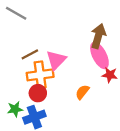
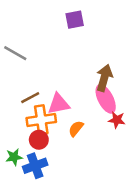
pink triangle: (56, 60) -> (59, 104), turned 35
orange semicircle: (82, 92) -> (76, 129), moved

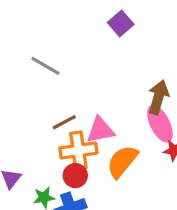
purple square: (75, 20) -> (121, 23), turned -30
orange semicircle: (76, 129) -> (122, 161), size x1.6

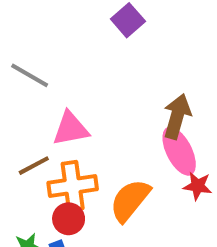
brown line: (64, 122) -> (34, 166), moved
pink triangle: (100, 130) -> (71, 129), moved

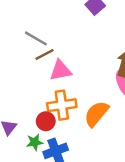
brown line: (34, 166) -> (45, 55), moved
red circle: (69, 219) -> (46, 121), moved

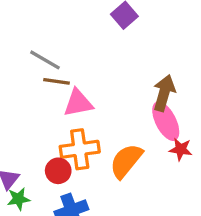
brown line: (45, 55) -> (57, 81), turned 36
green star: (35, 142) -> (18, 199), moved

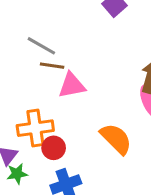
orange cross: (80, 149) -> (35, 128), moved
orange semicircle: (126, 161) -> (116, 139), turned 96

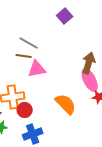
gray line: (41, 46) -> (29, 43), moved

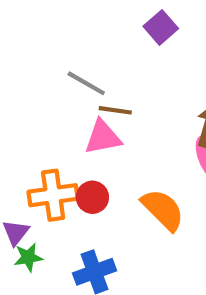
brown line: (24, 56) -> (115, 110), moved
red circle: (25, 110) -> (92, 197), moved

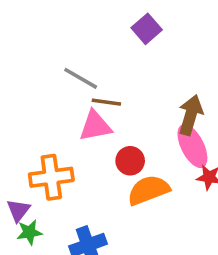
red circle: (92, 197) -> (130, 161), moved
orange semicircle: (163, 210) -> (148, 190), turned -66

